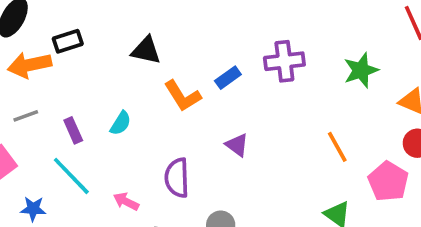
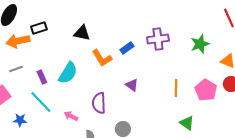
cyan semicircle: (121, 123) -> (68, 73), size x1.6
orange line: (337, 147) -> (176, 88), moved, turned 30
pink pentagon: (388, 181) -> (206, 90), moved

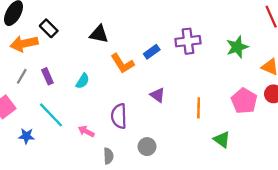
black rectangle: (39, 28) -> (49, 28), turned 63
gray line: (16, 69) -> (22, 76), turned -40
cyan semicircle: (68, 73) -> (83, 81), size x0.6
purple rectangle: (42, 77) -> (47, 76), moved
orange line: (176, 88) -> (199, 108), moved

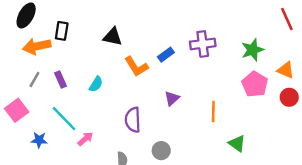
black rectangle: (49, 28) -> (62, 31), turned 54
purple triangle: (158, 95) -> (172, 98), turned 42
pink pentagon: (244, 101) -> (255, 84), moved
pink arrow: (86, 131) -> (85, 139), moved, turned 112

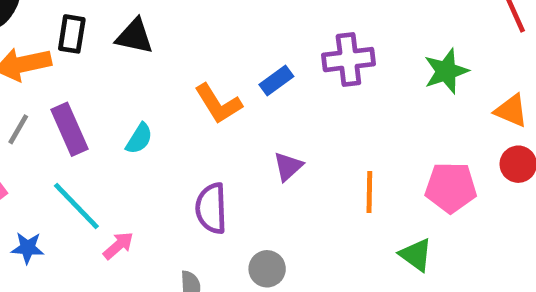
black triangle: (113, 37) -> (135, 36), moved
purple rectangle: (60, 79) -> (69, 129), size x1.5
pink pentagon: (255, 84) -> (451, 187), moved, turned -30

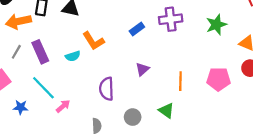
orange L-shape: (218, 104) -> (93, 41), moved
cyan semicircle: (139, 139) -> (73, 56), turned 40
green triangle: (416, 255) -> (166, 111), moved

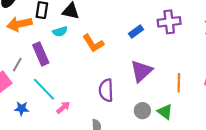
gray line: (16, 52) -> (17, 65), moved
cyan semicircle: (73, 56) -> (60, 31), moved
purple triangle: (142, 69) -> (141, 71), size x1.6
gray circle: (133, 117) -> (142, 111), moved

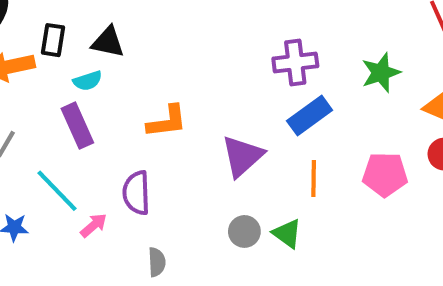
blue rectangle: (136, 31) -> (310, 115), moved, size x1.5
orange L-shape: (93, 43) -> (167, 122), moved, turned -65
purple rectangle: (41, 54) -> (77, 126), moved
purple semicircle: (106, 90) -> (136, 193), moved

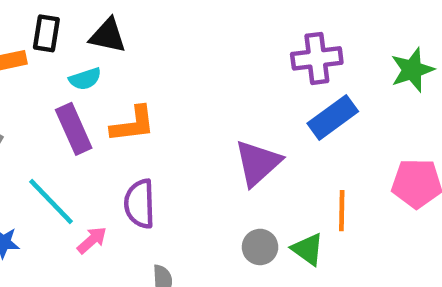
orange L-shape: (167, 122) -> (133, 124), moved
orange line: (314, 179) -> (342, 211), moved

